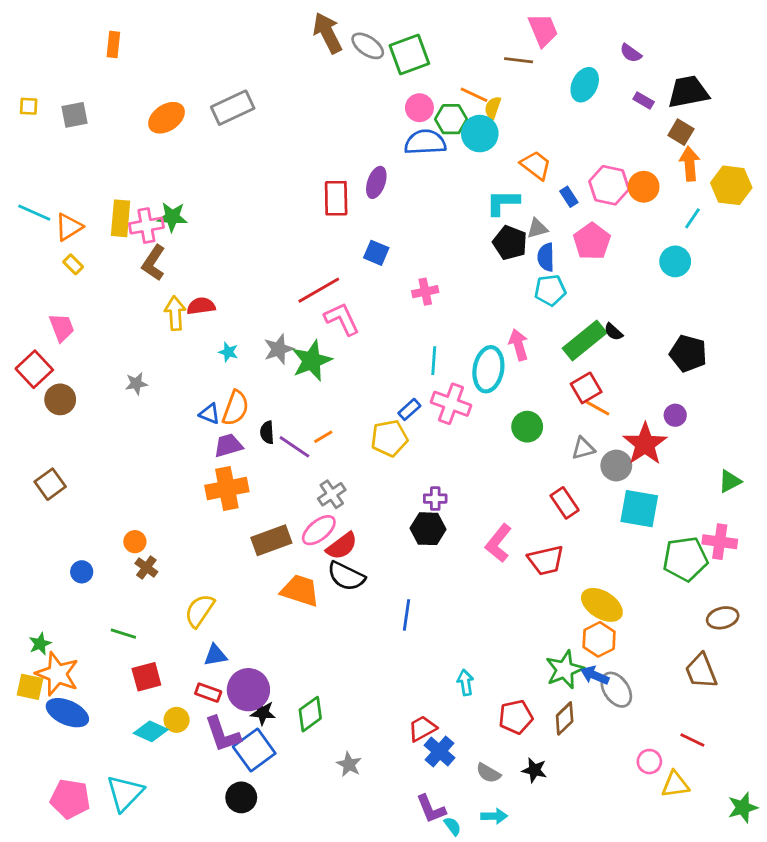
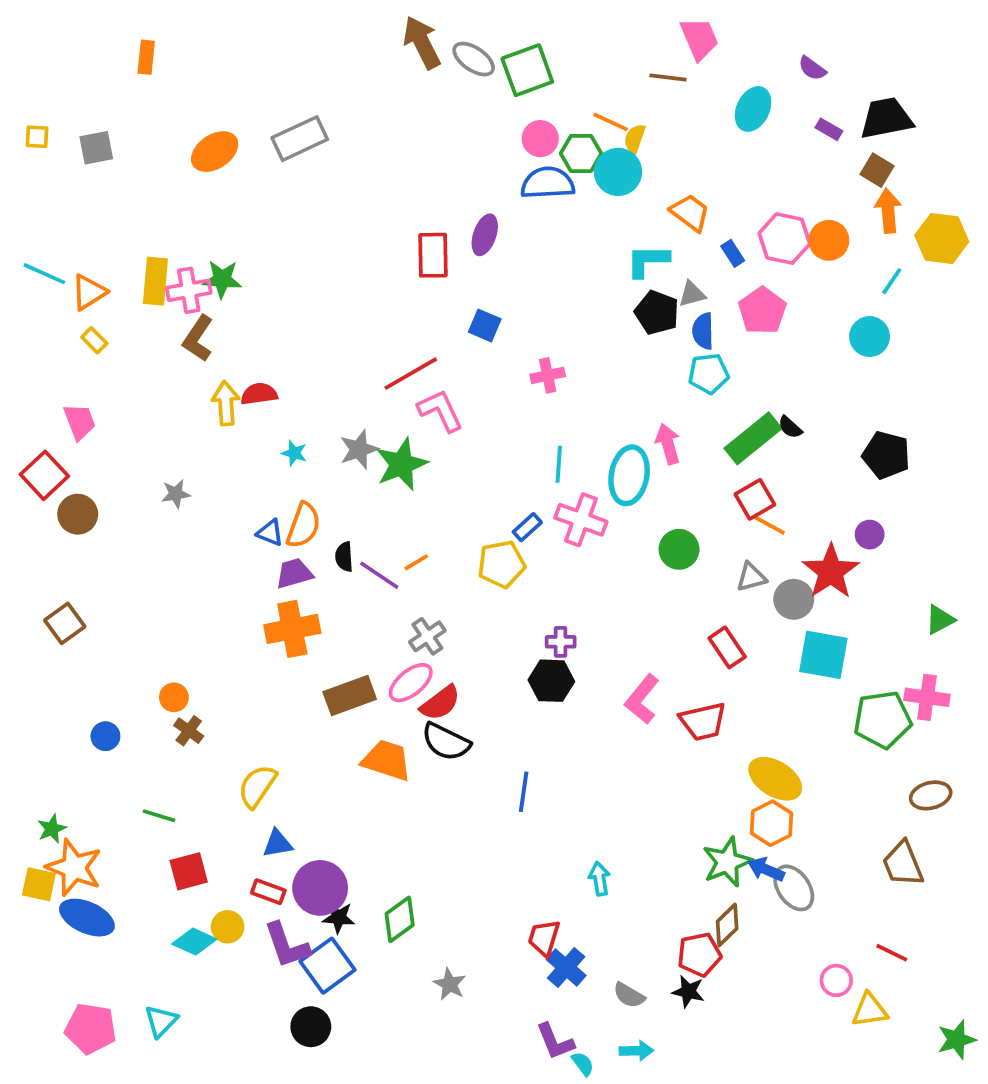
red pentagon: (516, 717) -> (699, 955), moved
red trapezoid: (422, 728) -> (544, 938), turned -44
cyan triangle: (125, 793) -> (161, 1021), size x0.7

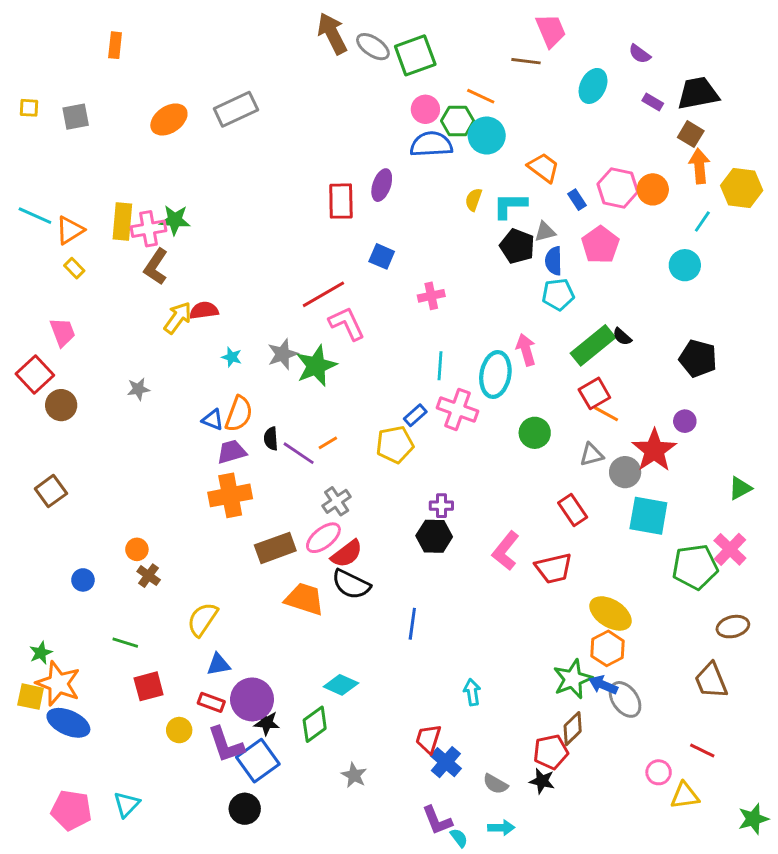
yellow semicircle: (635, 139) -> (474, 200), moved
yellow arrow: (226, 403) -> (178, 318), turned 40
pink cross: (927, 697) -> (730, 549), turned 36
cyan diamond: (194, 942) -> (341, 685), moved

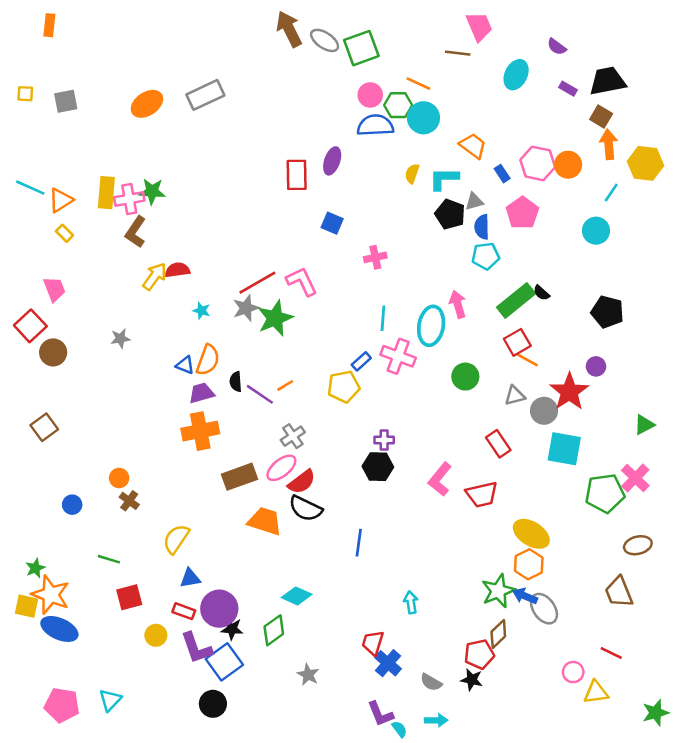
orange rectangle: (115, 45) -> (49, 25), moved
red line: (323, 294) -> (257, 283), moved

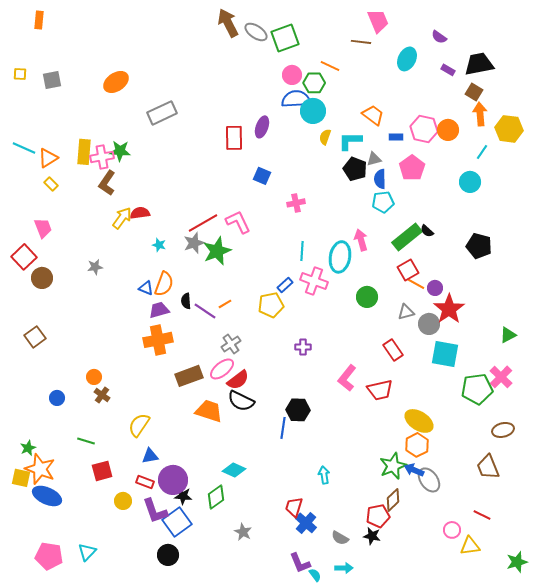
gray rectangle: (205, 95) -> (162, 113), moved
cyan circle: (423, 118) -> (313, 111), moved
blue rectangle: (502, 174) -> (396, 137), turned -56
purple circle: (596, 366) -> (435, 288), moved
black hexagon: (378, 467) -> (298, 410), moved

